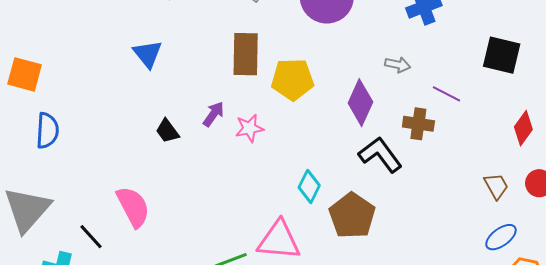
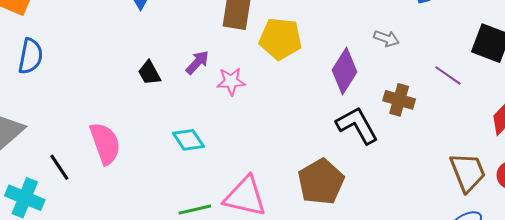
purple line: (446, 94) -> (448, 75), moved
cyan diamond: (309, 186) -> (188, 140), moved, turned -68
brown trapezoid: (496, 186) -> (468, 172), size x1.5

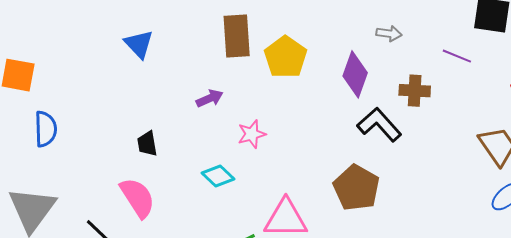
yellow pentagon: (280, 39) -> (285, 57), turned -30
purple arrow: (197, 62) -> (210, 98), turned 36
black trapezoid: (149, 73) -> (147, 144), moved, turned 32
pink star: (231, 81) -> (252, 134), moved

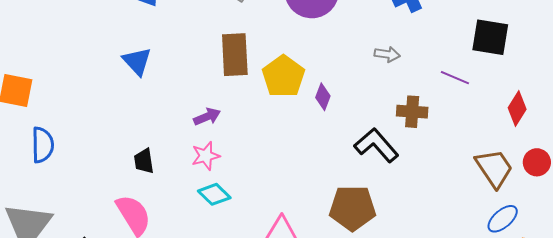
purple diamond: (355, 74) -> (323, 97), moved, size x0.6
pink star: (252, 134) -> (206, 156), moved
brown pentagon: (356, 188) -> (353, 208), turned -30

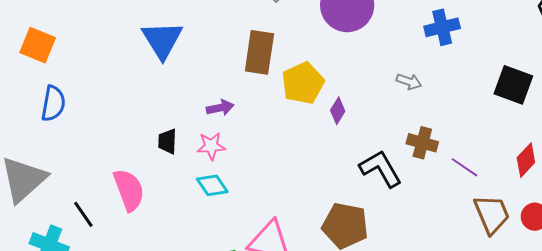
blue triangle: (137, 61) -> (162, 40), size x1.4
purple line: (455, 78) -> (465, 167), moved
black trapezoid: (144, 161) -> (167, 141), moved

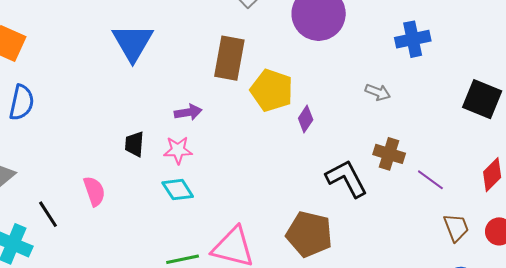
yellow pentagon: (303, 83) -> (272, 90), turned -30
pink semicircle: (129, 190) -> (94, 191), size x0.7
brown trapezoid: (492, 214) -> (456, 228), size x0.7

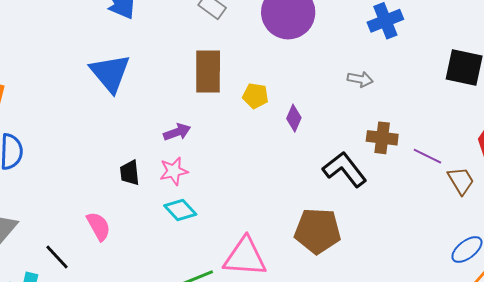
yellow pentagon: (272, 90) -> (255, 96), size x0.6
brown trapezoid: (456, 228) -> (461, 181), moved

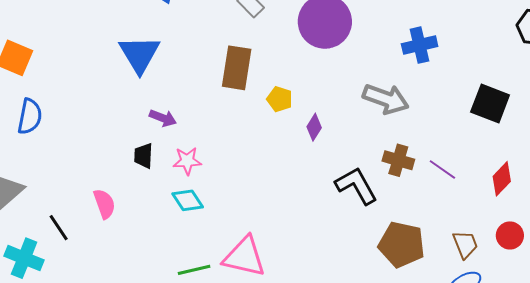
gray arrow: (360, 79) -> (386, 99), size x1.8
purple arrow: (177, 132) -> (163, 118), moved, turned 32
purple line: (427, 156) -> (442, 169), moved
brown trapezoid: (461, 181) -> (465, 244), moved
brown pentagon: (318, 231) -> (402, 245), moved

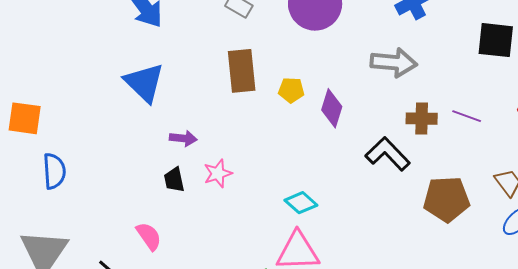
purple diamond: (314, 127) -> (332, 108), size x1.4
cyan diamond: (188, 200) -> (301, 203), moved

